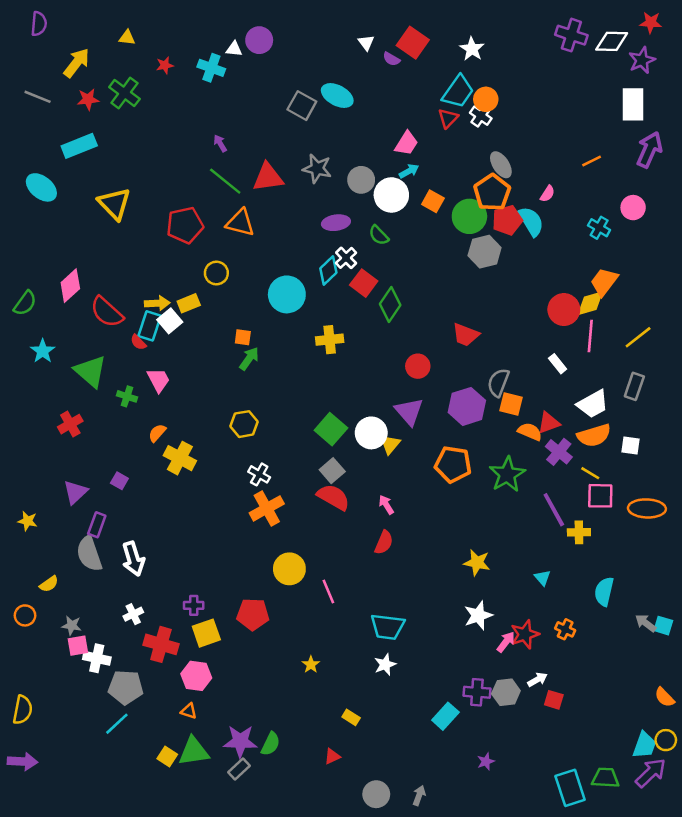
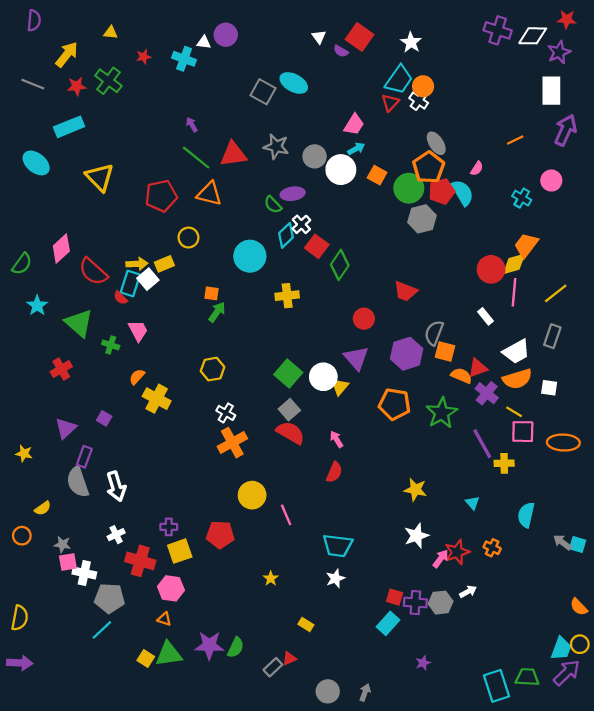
green semicircle: (379, 235) -> (273, 205), moved
red square: (554, 700) -> (395, 597), moved
gray rectangle: (239, 769) -> (273, 667), moved

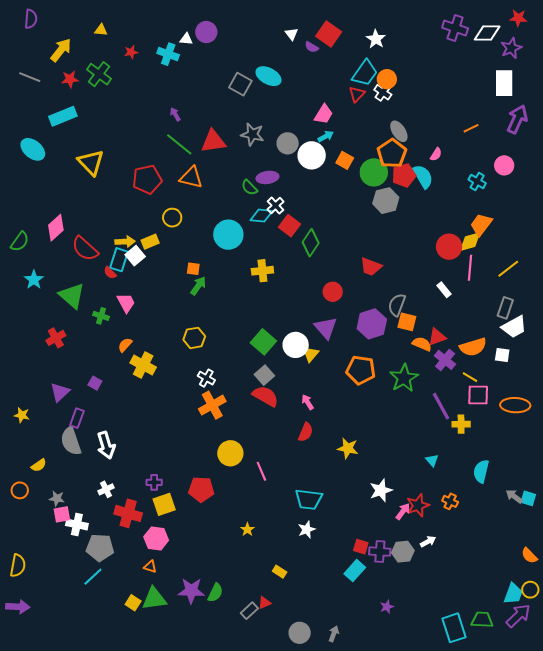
cyan diamond: (286, 235) -> (261, 216), turned 50
white trapezoid: (516, 352) -> (514, 327), moved
yellow star: (415, 490) -> (348, 448), moved

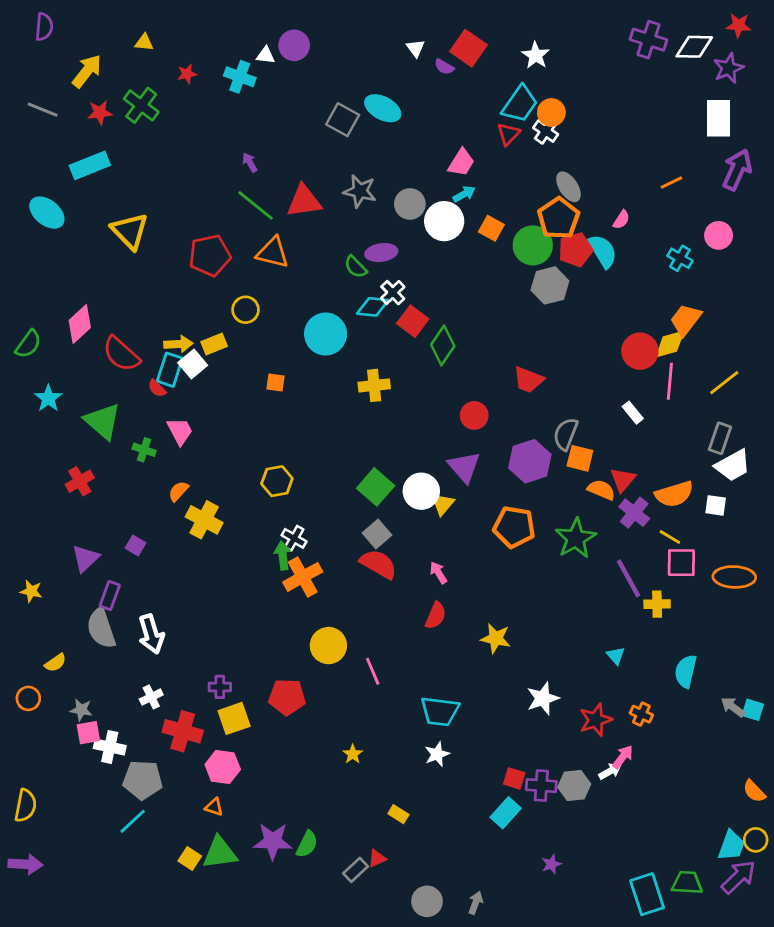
green arrow: (198, 286) -> (283, 555), moved, turned -42
red triangle: (437, 337) -> (623, 480), turned -30
pink arrow: (403, 511) -> (623, 757), moved

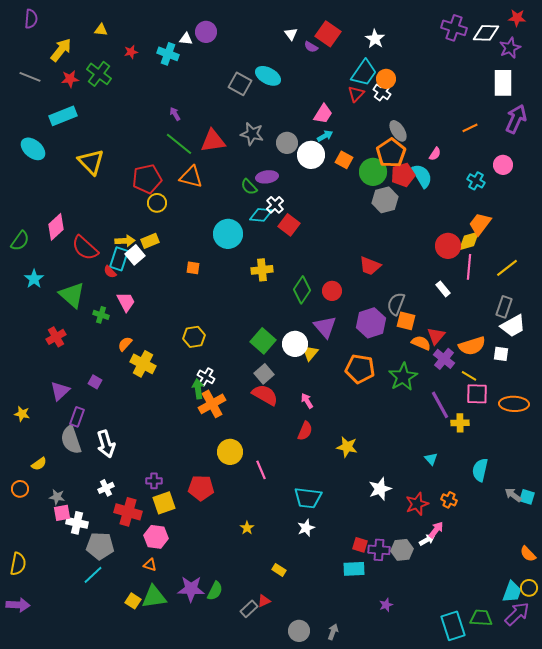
yellow circle: (246, 310) -> (157, 203), moved
green diamond: (443, 345) -> (302, 290), moved
cyan rectangle: (506, 813) -> (354, 569), turned 45

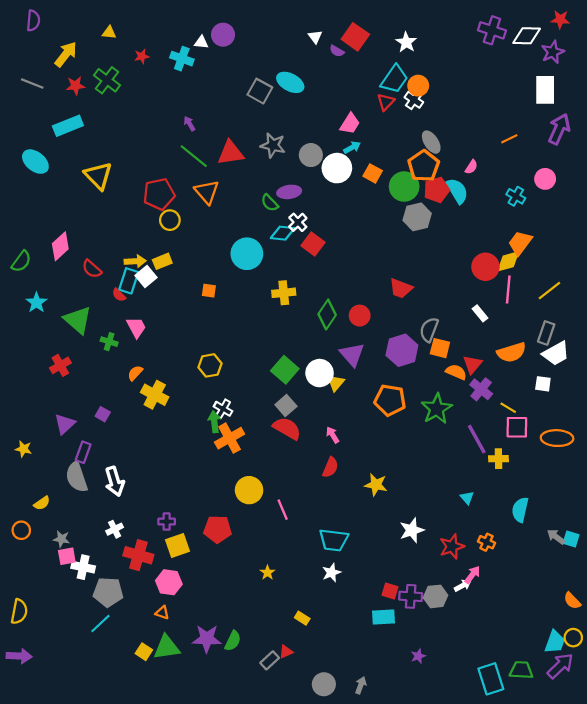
orange triangle: (191, 177) -> (207, 192), turned 35
red semicircle: (85, 248) -> (92, 269), size x0.7
orange semicircle: (472, 346) -> (511, 352), moved

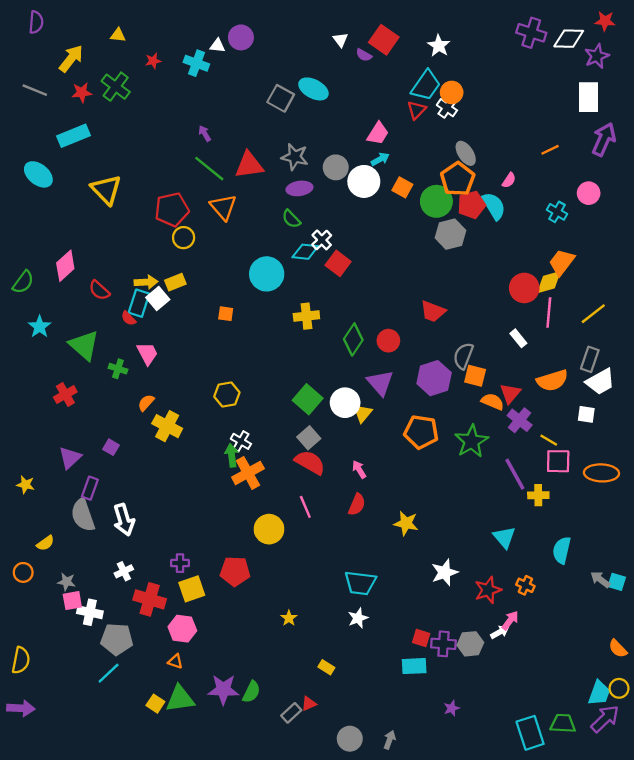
purple ellipse: (289, 192) -> (299, 188), moved
cyan triangle: (467, 498) -> (504, 537), size x1.5
pink line: (283, 510) -> (305, 507), moved

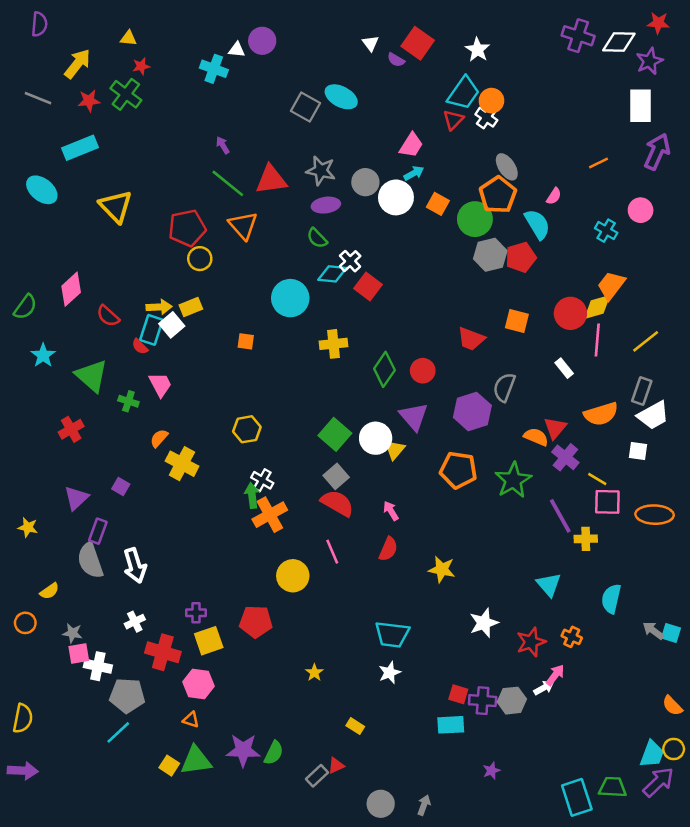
red star: (153, 61) -> (141, 66), moved
red pentagon: (472, 205) -> (521, 257), moved
orange square: (475, 376) -> (517, 321), moved

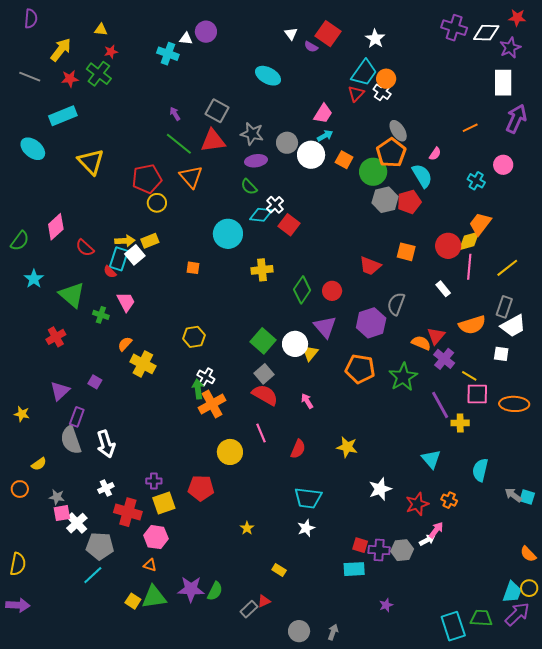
gray square: (306, 107) -> (217, 111), moved
red semicircle: (388, 549) -> (298, 449), moved
white cross: (98, 666) -> (77, 523), turned 35

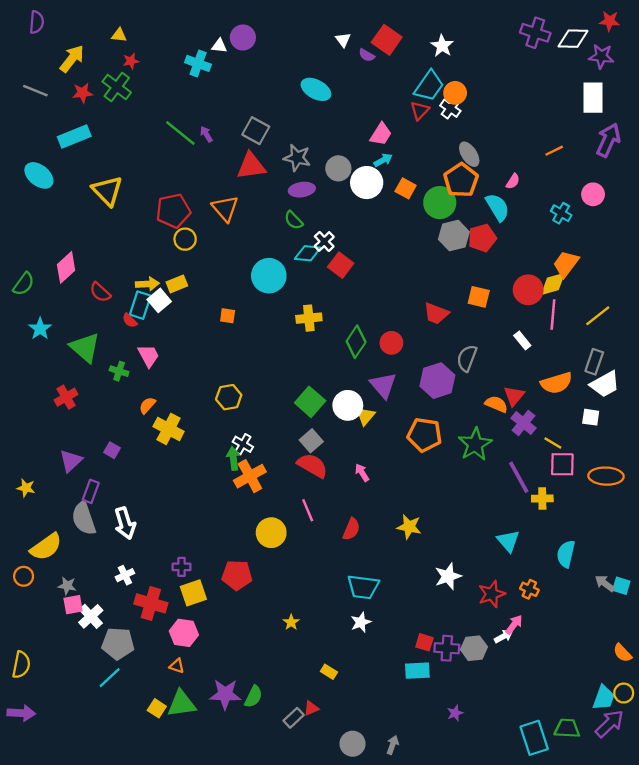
purple star: (510, 48) -> (601, 56), turned 30
green line: (179, 144) -> (180, 133), moved
yellow semicircle: (39, 464) -> (46, 547), size x1.8

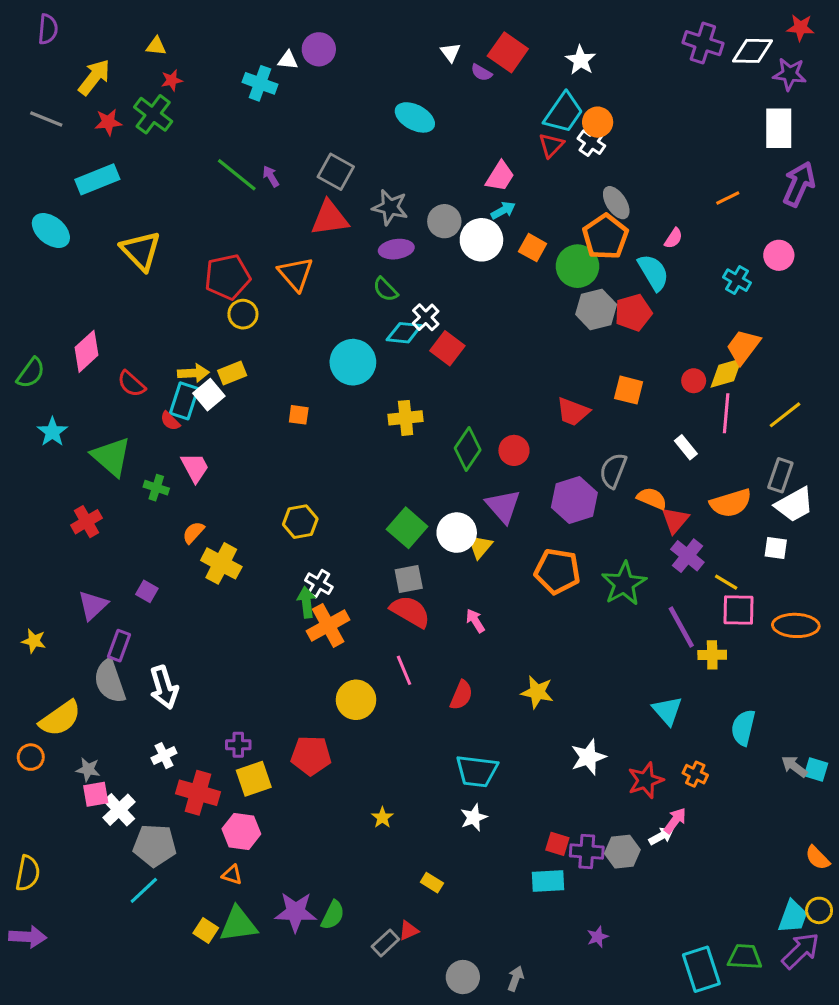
red circle: (528, 290) -> (694, 381), size x0.6
orange semicircle: (496, 404) -> (652, 498), moved
gray square: (311, 441) -> (409, 579), turned 30

